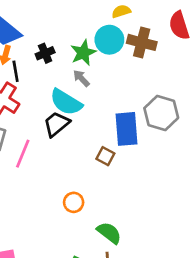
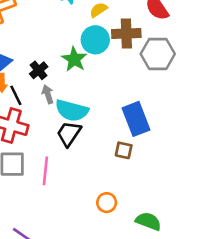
gray arrow: (81, 78) -> (48, 94), moved, turned 42
gray hexagon: (161, 113) -> (158, 54), moved

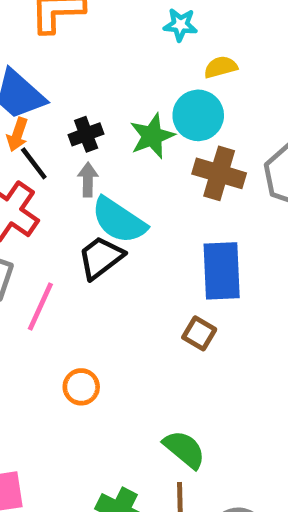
brown cross: (126, 34) -> (219, 173), moved
black line: (16, 95) -> (34, 163), turned -30
brown square: (124, 150) -> (199, 333), moved
orange circle: (107, 203) -> (81, 387), moved

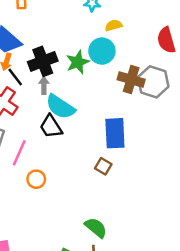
black cross: (86, 134) -> (43, 61), size x1.6
brown cross: (219, 173) -> (131, 79), moved
black trapezoid: (101, 258) -> (51, 127), turned -85
orange circle: (81, 387) -> (36, 179), moved

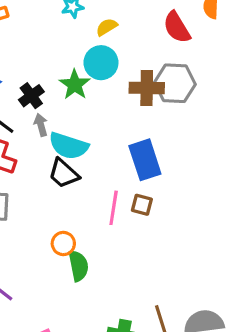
black cross: (43, 61) -> (31, 96), size x0.7
pink line: (19, 153) -> (114, 208), moved
green semicircle: (96, 228) -> (78, 266), moved, turned 55

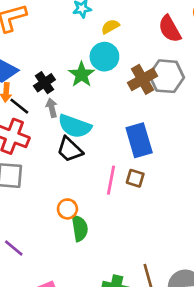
brown cross: (147, 88) -> (143, 79), turned -32

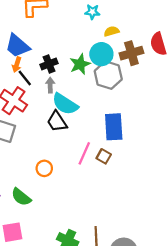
gray hexagon: (167, 76) -> (108, 75), moved
brown cross: (143, 79) -> (131, 53), moved
green semicircle: (80, 228) -> (21, 197), moved, turned 125

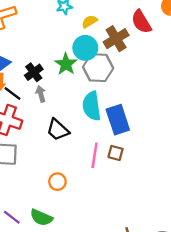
cyan semicircle: (65, 104) -> (92, 106), moved, turned 64

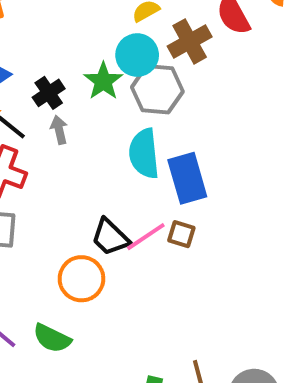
black trapezoid: (58, 130) -> (110, 237), moved
pink line: (95, 155) -> (146, 237), turned 45
orange circle: (57, 182) -> (81, 279), size x1.5

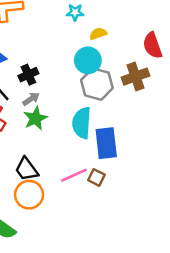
brown cross: (190, 41) -> (136, 77), moved
green star: (103, 81) -> (35, 118), moved
gray arrow: (59, 130) -> (31, 99), turned 60
black trapezoid: (110, 237) -> (27, 169), moved

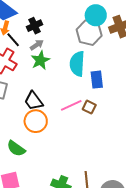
cyan circle: (88, 60) -> (96, 15), moved
blue rectangle: (106, 143) -> (97, 80), size x0.7

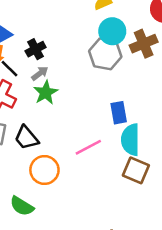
cyan semicircle: (77, 64) -> (130, 140), moved
black trapezoid: (34, 101) -> (26, 138), moved
brown square: (89, 107) -> (136, 170), moved, size x1.5

